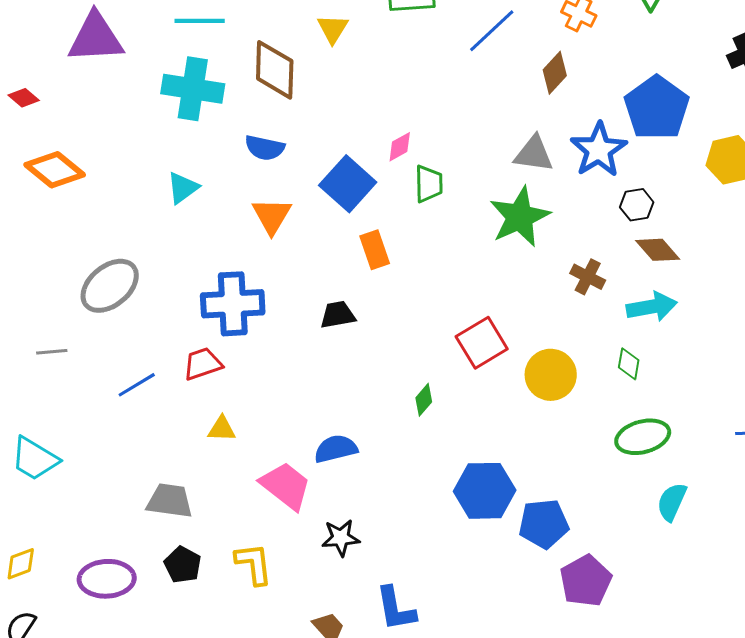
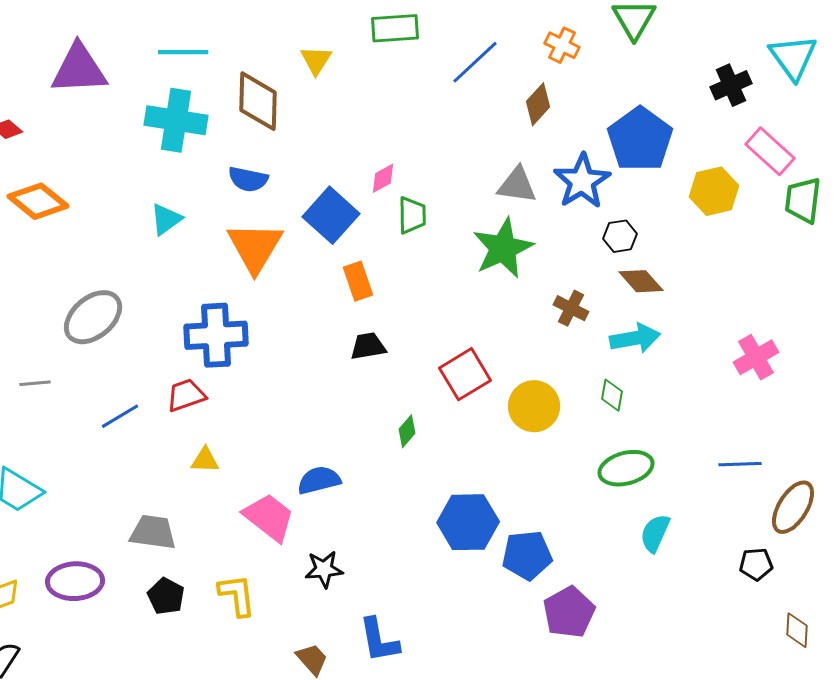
orange triangle: (272, 216) -> (255, 247), size x1.4
black trapezoid: (338, 315) -> (368, 346), moved
purple ellipse: (107, 579) -> (75, 581), moved

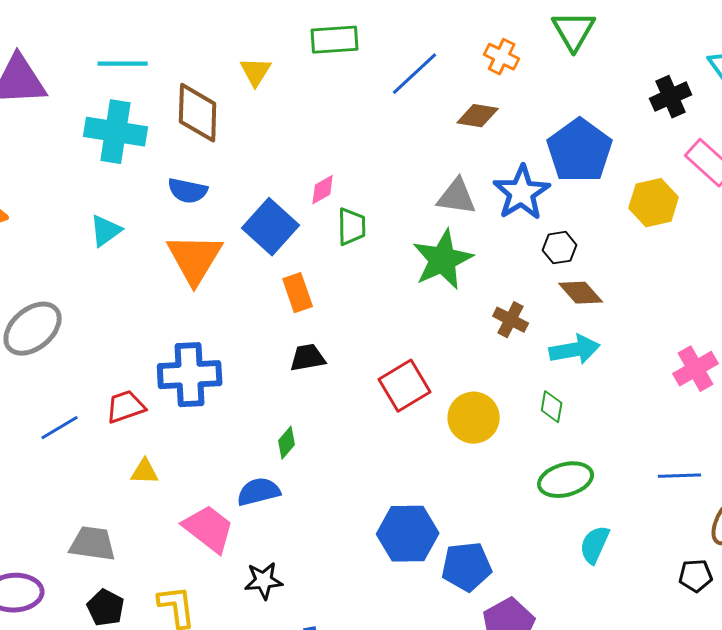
brown diamond: (538, 104) -> (478, 116), turned 57
blue cross: (216, 335) -> (190, 375), moved
green diamond: (407, 431) -> (287, 443), moved

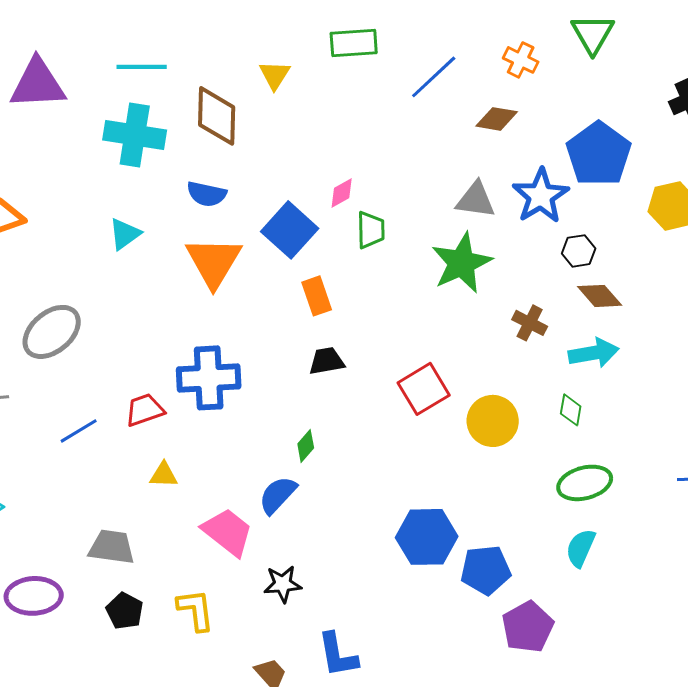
blue semicircle: (259, 492) -> (278, 495), turned -33
cyan semicircle: (595, 545) -> (581, 548), moved

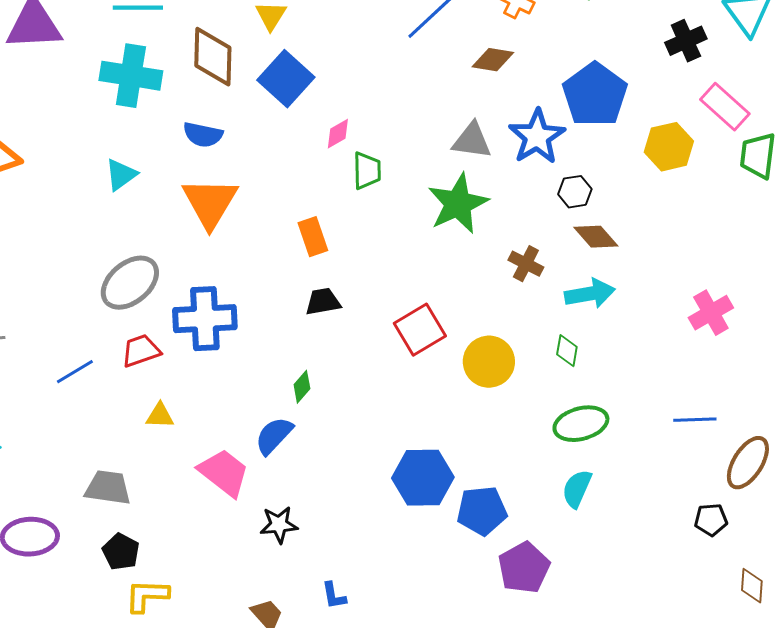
blue square: (290, 230) -> (286, 79), moved
gray ellipse: (52, 332) -> (130, 283), moved
yellow L-shape: (196, 610) -> (147, 596), moved, turned -81
blue L-shape: (338, 655) -> (334, 596), size x0.6

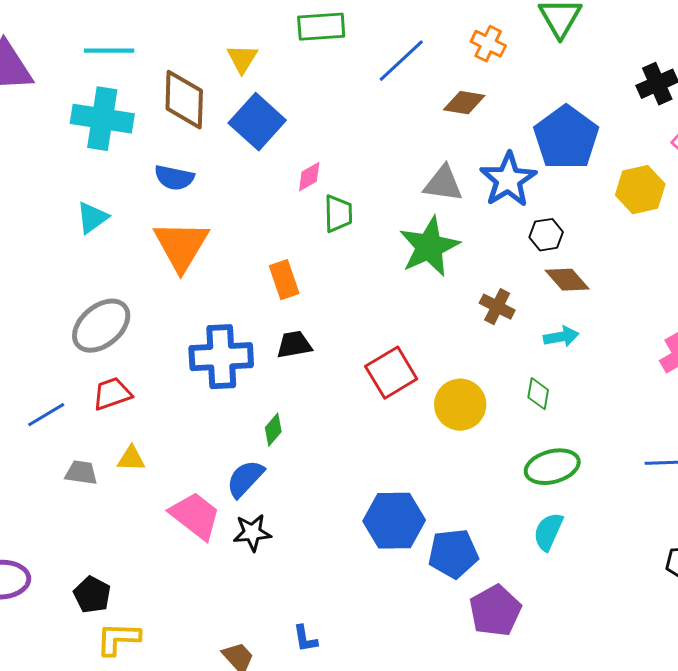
cyan arrow: (590, 294) -> (561, 337), size x0.7
blue cross: (205, 319) -> (221, 357), moved
gray trapezoid: (108, 488) -> (81, 473), moved, size x0.7
black star: (279, 525) -> (252, 533), moved

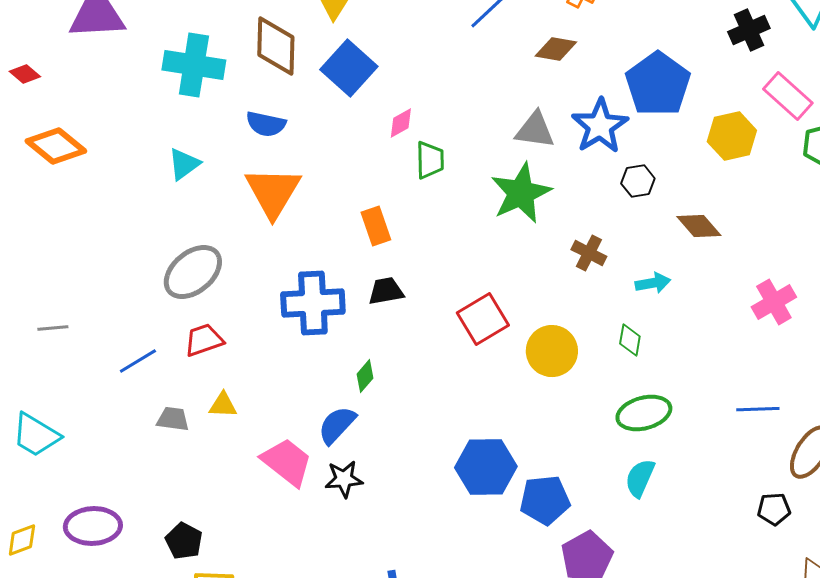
brown diamond: (567, 280) -> (699, 226), moved

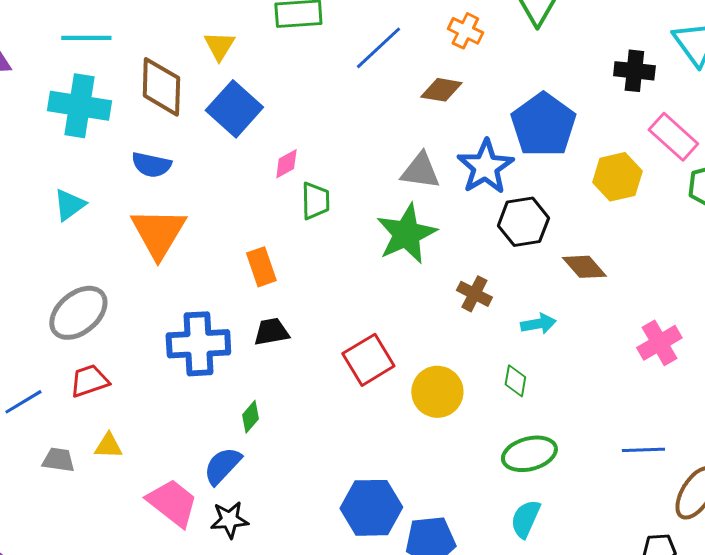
black cross: (749, 30) -> (634, 71), turned 30
black hexagon: (638, 181) -> (523, 222), size x1.5

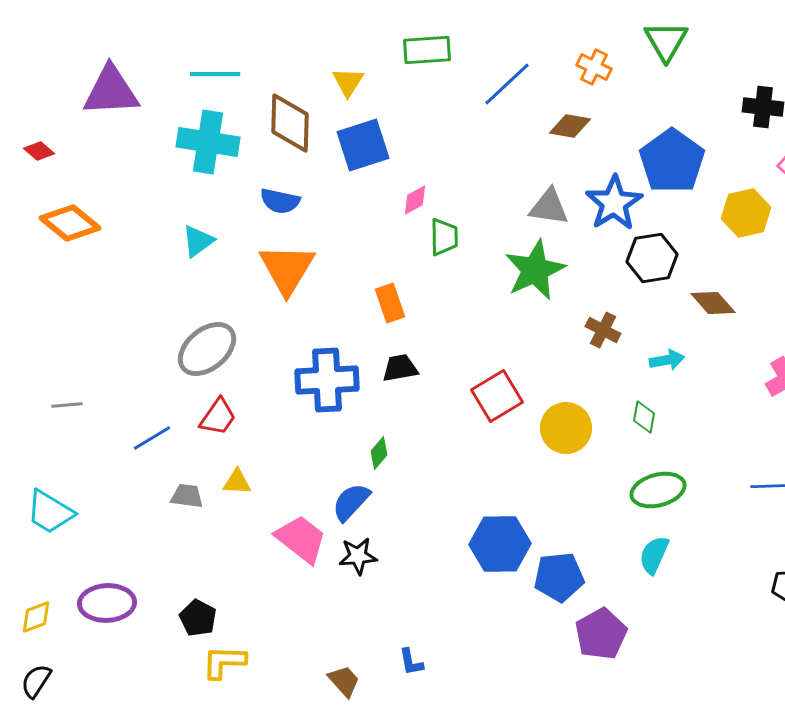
blue square: (234, 109) -> (363, 145), turned 30
red trapezoid: (89, 381) -> (218, 417), turned 144

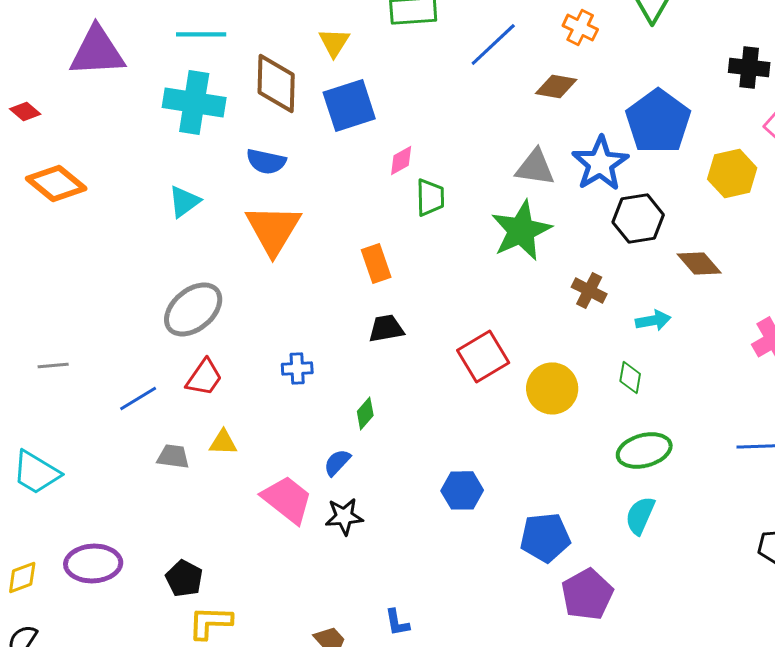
blue cross: (327, 380) -> (297, 368), moved, size x0.5
blue semicircle: (351, 502) -> (337, 462), size x0.7
blue hexagon: (500, 544) -> (462, 490), moved, size x0.7

